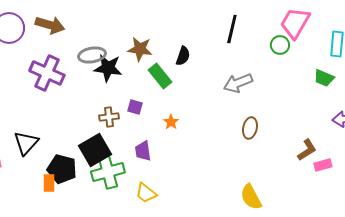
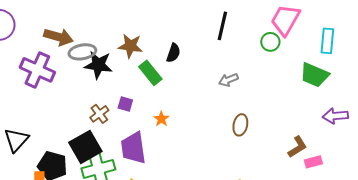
brown arrow: (50, 25) -> (58, 37), moved
green trapezoid: (324, 78) -> (314, 75), size x1.4
gray arrow: (238, 83) -> (228, 80), size x0.7
brown cross: (109, 117) -> (99, 114), turned -30
purple trapezoid: (143, 151) -> (133, 148), size x1.6

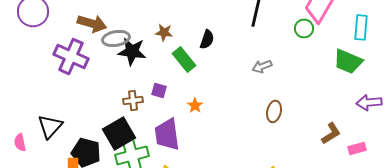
brown star: (130, 46) -> (164, 32), size x0.7
brown cross: (99, 114) -> (133, 100), turned 30
pink rectangle: (313, 162) -> (357, 148), moved

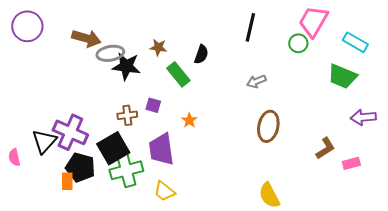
cyan rectangle: (361, 27) -> (355, 42), turned -65
purple cross: (71, 56) -> (70, 132), moved
brown ellipse: (274, 111) -> (268, 126), size x1.4

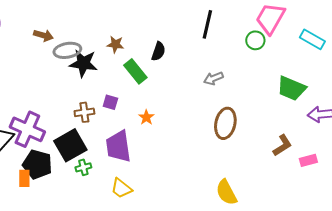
brown arrow: (86, 38) -> (43, 35), size x0.7
green trapezoid: (342, 76) -> (291, 88), moved
green cross: (126, 170) -> (83, 167), size x0.5

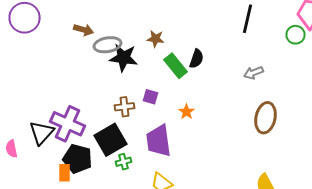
black semicircle: (158, 51) -> (196, 59), moved

